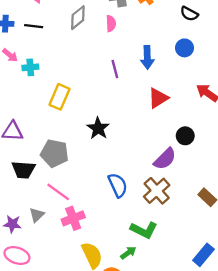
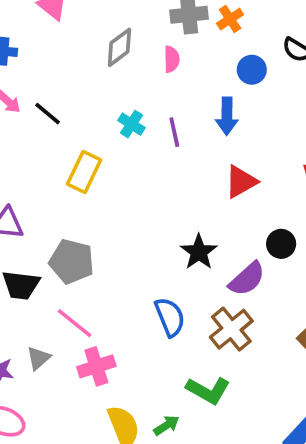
black line: (34, 26) -> (48, 114), moved, turned 30
blue circle: (184, 48) -> (252, 70), moved
cyan cross: (30, 67) -> (131, 124), moved, turned 35
black star: (98, 128) -> (199, 252), moved
green arrow: (128, 253) -> (166, 425), moved

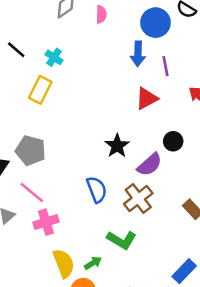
blue circle: (252, 70) -> (155, 23), size x1.5
cyan cross: (131, 124) -> (54, 57), moved
purple line: (174, 132) -> (165, 66), moved

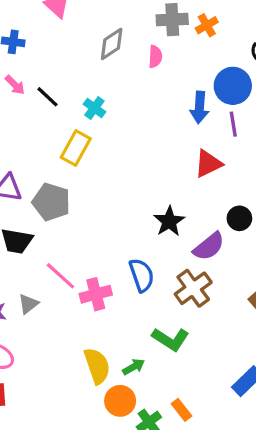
blue circle: (155, 23) -> (233, 86), moved
gray pentagon: (31, 150) -> (51, 202), moved
pink cross: (46, 222) -> (96, 294), moved

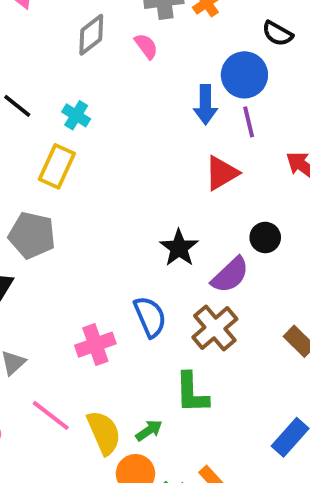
pink semicircle: (155, 57) -> (146, 46), turned -35
pink line: (60, 276) -> (51, 415), moved
green L-shape: (171, 339) -> (192, 393), turned 60

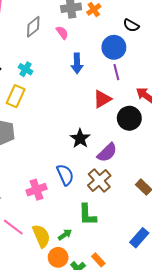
blue arrow: (205, 105) -> (77, 63), moved
black circle: (265, 237) -> (129, 118), moved, size x1.5

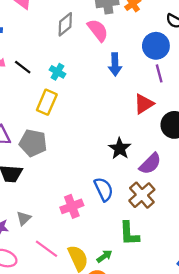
pink semicircle: (62, 33) -> (98, 30), size x1.5

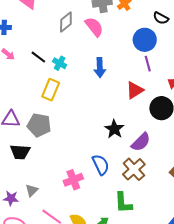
blue arrow: (115, 64) -> (100, 68), moved
black line: (23, 67) -> (38, 57), moved

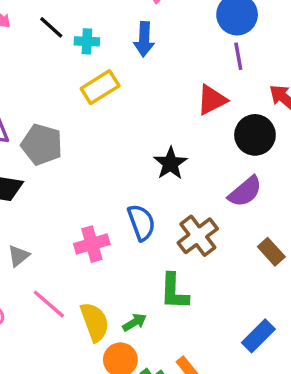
cyan cross: (60, 63) -> (87, 41), turned -32
blue arrow: (100, 68) -> (144, 39), moved
yellow rectangle: (51, 90) -> (100, 87), moved, turned 30
purple semicircle: (141, 142) -> (245, 192), moved

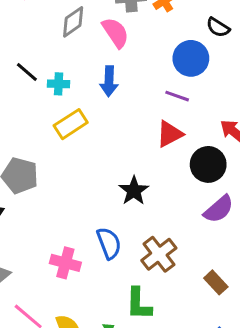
purple line: (238, 56) -> (177, 96), moved, turned -60
purple semicircle: (245, 192) -> (219, 209), moved
pink cross: (92, 244) -> (65, 263), turned 32
brown rectangle: (271, 252) -> (216, 282), moved

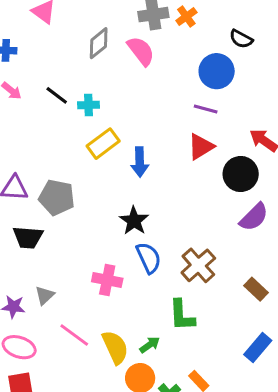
blue arrow: (109, 81) -> (140, 162), moved
black star: (134, 191) -> (134, 221), moved

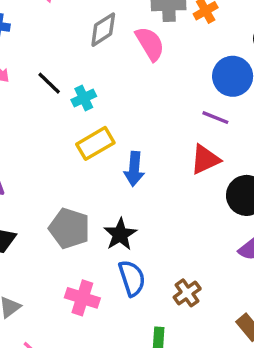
cyan cross: (88, 105) -> (84, 98), turned -30
gray pentagon: (57, 197) -> (69, 228), moved
brown cross: (198, 265) -> (187, 293), size x0.7

